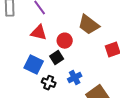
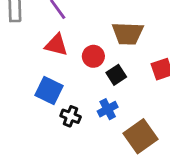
brown trapezoid: (89, 25) -> (128, 33), turned -35
black square: (57, 58) -> (116, 75), moved

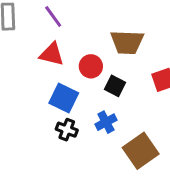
black square: (116, 75) -> (115, 86), turned -30
blue square: (49, 91) -> (64, 98), moved

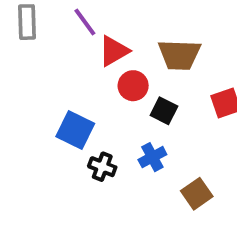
red triangle: (52, 54) -> (114, 51), moved, turned -44
blue square: (64, 98) -> (75, 130), moved
brown square: (141, 151) -> (197, 194), size x0.7

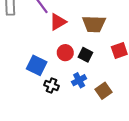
red circle: (133, 86) -> (65, 53), moved
brown square: (197, 194) -> (103, 91), moved

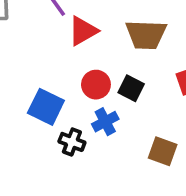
blue cross: (79, 80) -> (105, 122), moved
brown square: (103, 91) -> (163, 151), turned -35

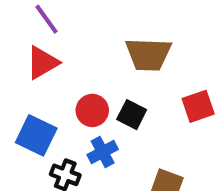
red triangle: (83, 31) -> (42, 63), moved

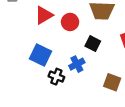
red circle: (92, 110) -> (70, 22), moved

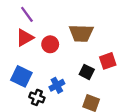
black square: (93, 44) -> (87, 72), moved

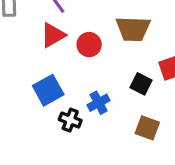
blue square: (21, 76) -> (48, 90), turned 35

